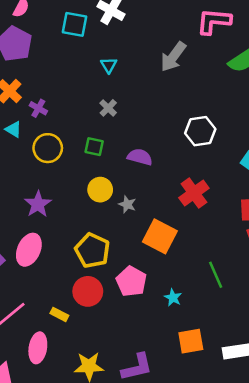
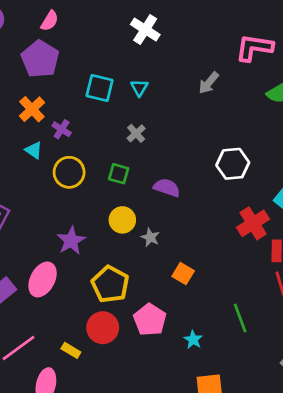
cyan square: (74, 24) -> (100, 88), moved
gray arrow: (173, 57) -> (209, 83), size x0.7
red cross: (194, 193) -> (253, 223), moved
purple star: (38, 204) -> (71, 241), moved
orange square: (160, 236) -> (183, 274), size x0.6

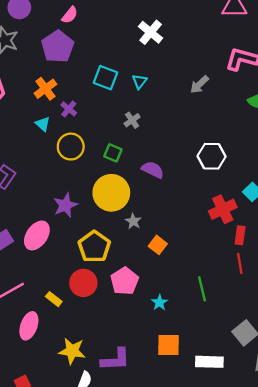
yellow circle: (122, 220) -> (111, 193), size x1.6
gray star: (150, 237) -> (133, 221), moved

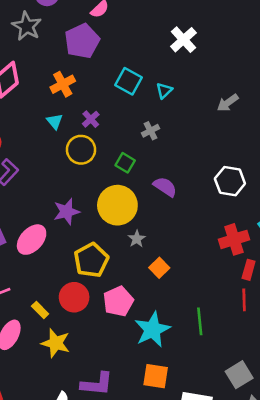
purple cross: (69, 109) -> (91, 119), moved
cyan star: (160, 303) -> (152, 330), size x2.0
yellow star: (72, 351) -> (56, 343), moved

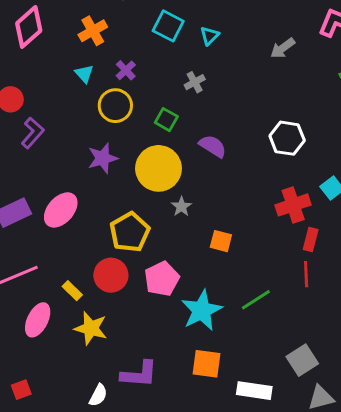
purple star: (67, 212) -> (103, 158), moved
orange square: (159, 268) -> (221, 241), moved, turned -30
green line: (200, 321) -> (256, 300), turned 64

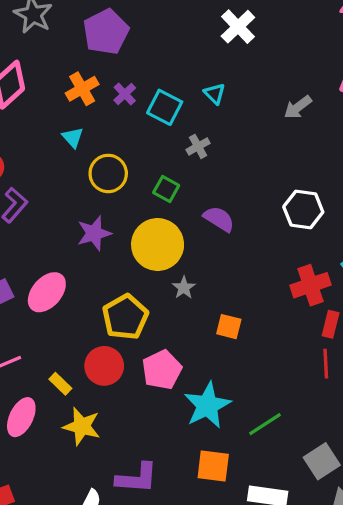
cyan square: (168, 26) -> (165, 107), moved
cyan triangle: (209, 36) -> (215, 94), turned -30
purple cross: (126, 70) -> (125, 94), moved
green line: (256, 300) -> (265, 424), moved

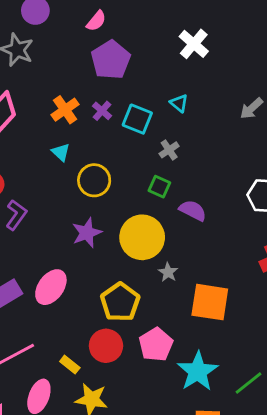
purple pentagon: (106, 32) -> (111, 60), moved
green square: (166, 189) -> (159, 187), moved
orange square: (229, 327) -> (210, 302), size x1.8

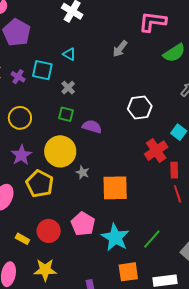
purple cross: (102, 111) -> (18, 77), moved
yellow pentagon: (120, 302) -> (40, 184), moved
yellow rectangle: (70, 365) -> (22, 239), moved

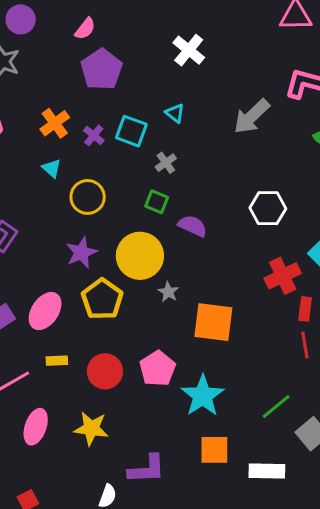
gray arrow: (120, 49) -> (252, 116), size x1.5
yellow rectangle: (22, 239) -> (57, 361), moved, turned -40
green line: (152, 239) -> (276, 407), moved

